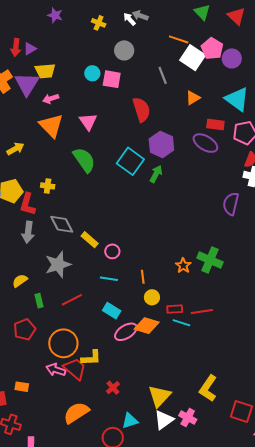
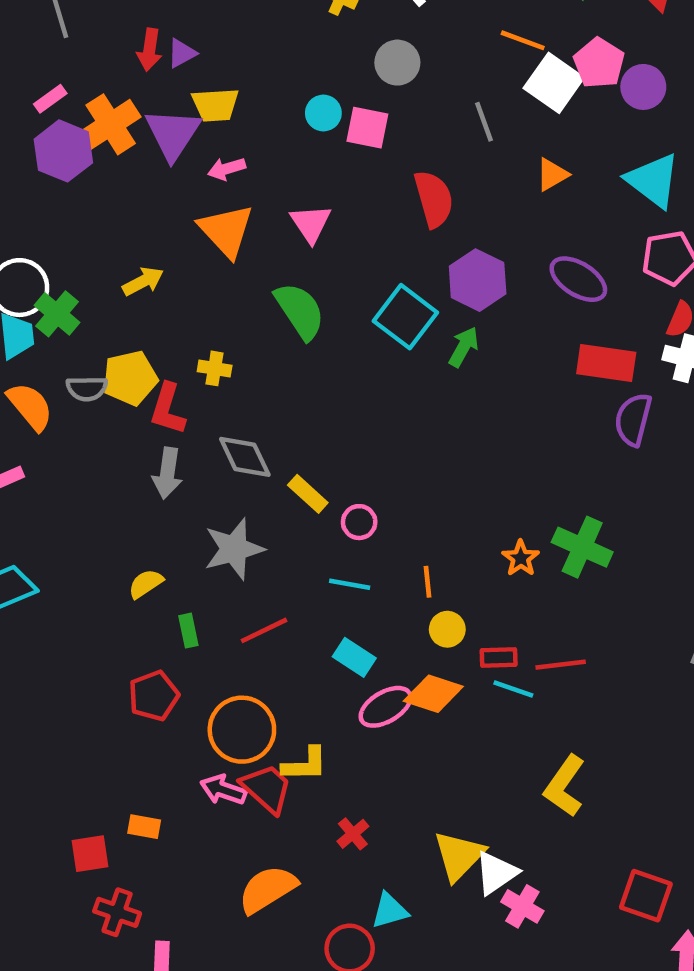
red rectangle: (215, 124) -> (606, 363), moved, size x1.4
yellow L-shape: (208, 388) -> (564, 786), moved
white triangle: (164, 420) -> (496, 873), moved

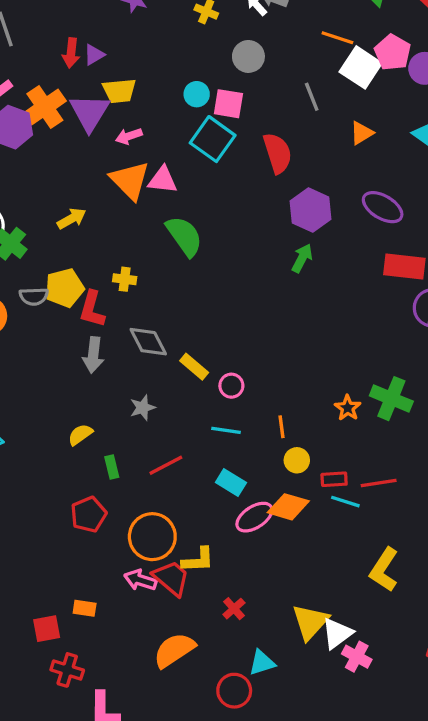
pink triangle: (311, 223) -> (163, 180), moved, turned -48
cyan square: (405, 317) -> (213, 139), moved
gray star: (234, 549) -> (143, 408), size x0.6

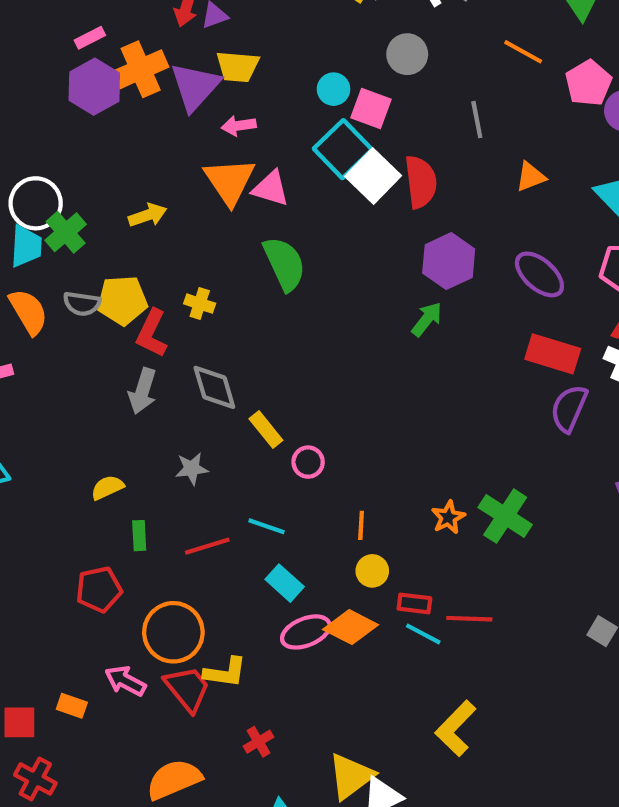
white square: (361, 67) -> (373, 176), moved
cyan line: (226, 430) -> (266, 526), moved
pink arrow: (140, 580) -> (125, 681), moved

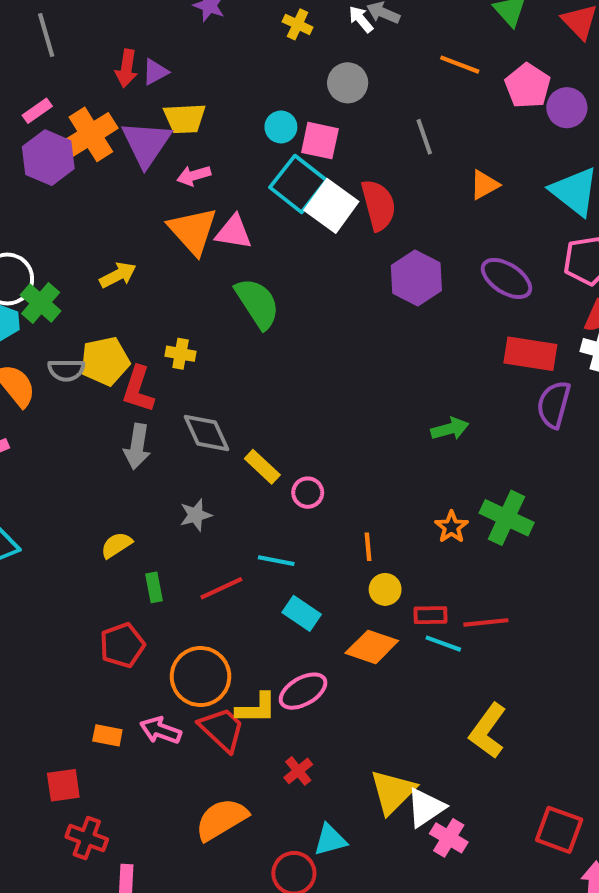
green arrow: (427, 319) -> (450, 429), moved, turned 45
pink ellipse: (306, 632) -> (303, 691), moved
orange rectangle: (72, 706) -> (107, 735), moved

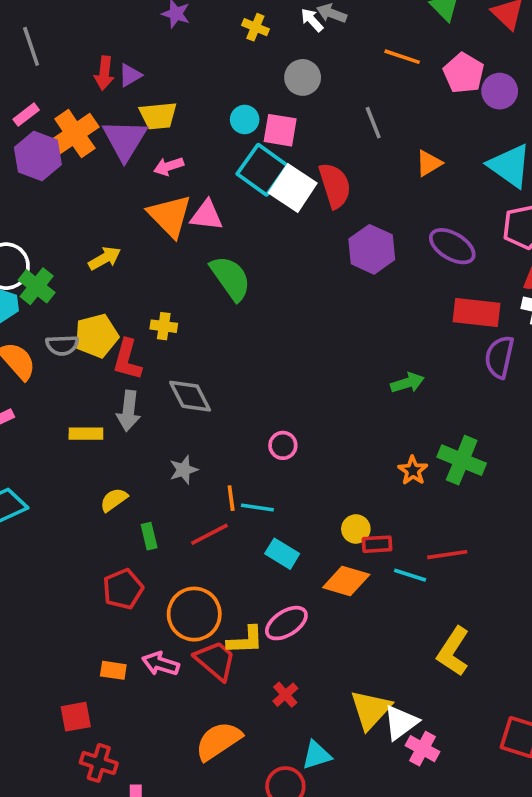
yellow rectangle: (262, 467) -> (86, 434), moved, turned -40
orange line: (368, 547) -> (231, 498), moved
red rectangle: (431, 615) -> (377, 544), moved

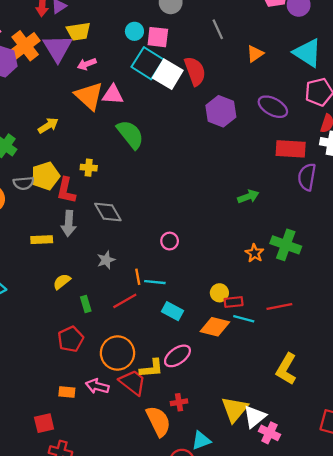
cyan line: (410, 575) -> (244, 319), moved
red cross: (285, 695) -> (179, 402), turned 35
orange semicircle: (218, 741) -> (158, 421), moved, turned 100

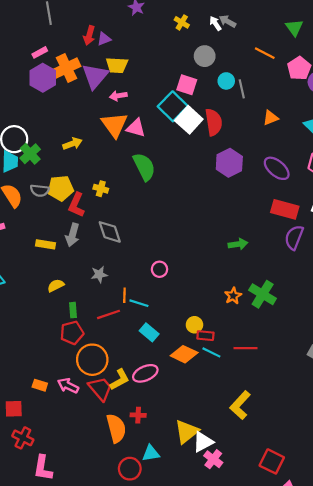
cyan circle: (134, 31) -> (226, 81), moved
red pentagon: (71, 339) -> (72, 333), moved
yellow L-shape: (151, 368) -> (120, 380), turned -35

